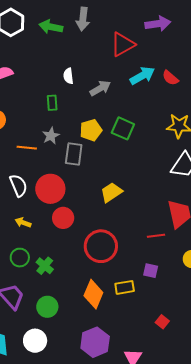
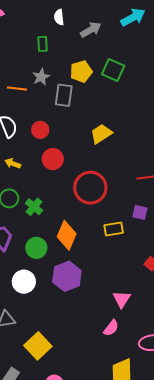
red circle: (50, 189) -> (40, 130), size x0.6
orange diamond: (93, 294) -> (67, 235), moved
purple hexagon: (95, 342) -> (67, 276), moved

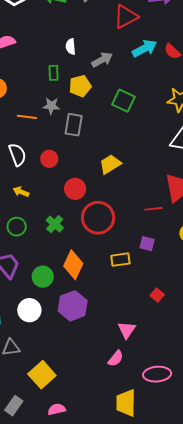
yellow pentagon: (81, 72) -> (80, 86), moved
gray star: (41, 77) -> (51, 106), turned 30
red circle: (53, 159) -> (75, 189), moved
green cross: (34, 207) -> (55, 224), moved

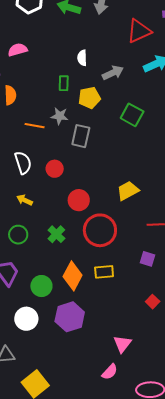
yellow trapezoid: (110, 164) -> (128, 191), moved
yellow rectangle: (120, 260) -> (104, 272), moved
red square: (157, 295) -> (153, 302), moved

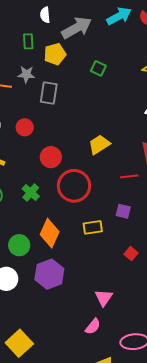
gray arrow: (113, 73) -> (77, 28), size x1.4
green square: (132, 115) -> (98, 68), size x0.7
yellow rectangle: (104, 272) -> (93, 227), moved

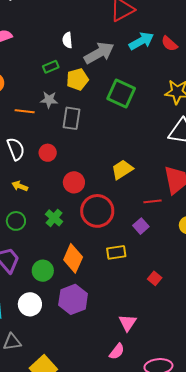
green rectangle: (28, 41) -> (51, 67), turned 70
green square: (98, 68) -> (121, 93), size x1.8
purple square: (123, 211) -> (141, 226), moved, turned 35

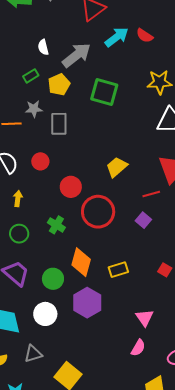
yellow arrow: (20, 186) -> (18, 198), turned 84
yellow rectangle: (116, 252) -> (118, 270), moved

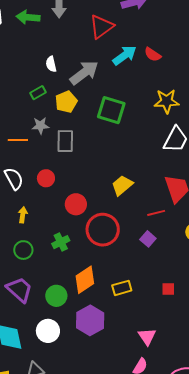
green cross: (56, 225) -> (61, 242), turned 30
orange diamond: (81, 262) -> (85, 280), turned 40
red square: (165, 270) -> (168, 289), turned -32

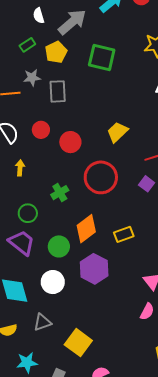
red circle: (76, 204) -> (70, 142), moved
green circle: (23, 250) -> (28, 213), moved

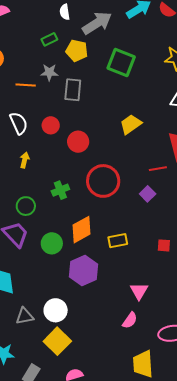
yellow pentagon: (56, 52) -> (77, 51), turned 30
yellow trapezoid: (117, 132) -> (131, 124), moved
white circle: (53, 282) -> (56, 310), moved

